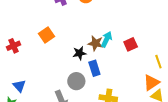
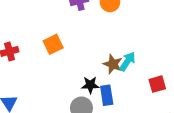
red square: (131, 44) -> (157, 84), moved
black star: (79, 53) -> (90, 85), moved

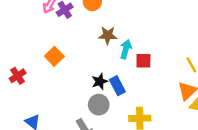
brown star: (113, 64) -> (108, 35), moved
red square: (157, 84) -> (143, 61), moved, turned 35

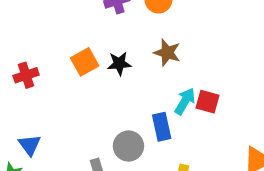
cyan arrow: (126, 49) -> (185, 101), moved
black star: (100, 81) -> (119, 64), moved

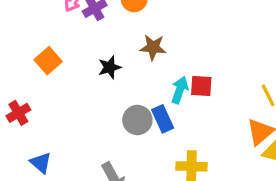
orange square: (85, 62) -> (48, 61), moved
red cross: (26, 75) -> (18, 113), moved
gray circle: (128, 146) -> (137, 120), moved

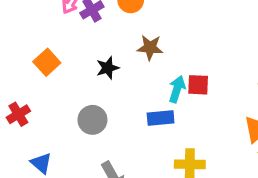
blue rectangle: (163, 119) -> (161, 118), turned -70
gray circle: (137, 120) -> (92, 120), moved

